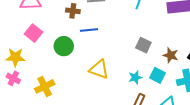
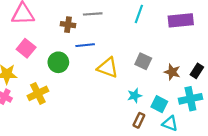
yellow triangle: (99, 69) -> (108, 68), moved
cyan square: (158, 75) -> (159, 104), moved
yellow cross: (45, 86) -> (38, 93), moved

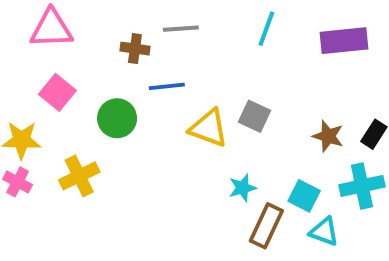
gray square: (143, 61) -> (254, 116), moved
cyan star: (135, 96) -> (242, 188), moved
brown rectangle: (139, 120) -> (266, 226), size x1.5

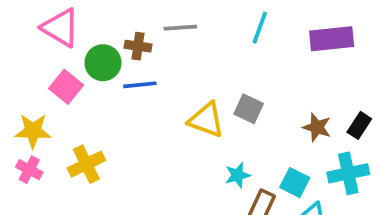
pink triangle: (51, 29) -> (61, 28), turned 33
blue line: (167, 86) -> (140, 85), moved
green circle: (117, 118) -> (103, 63), moved

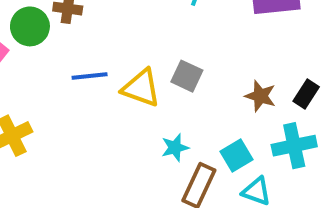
blue line: (140, 85) -> (90, 76), moved
cyan square: (295, 183) -> (237, 156), turned 32

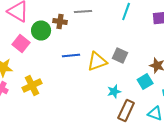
yellow triangle: (141, 88) -> (97, 62), turned -40
cyan square: (237, 156) -> (145, 82), moved

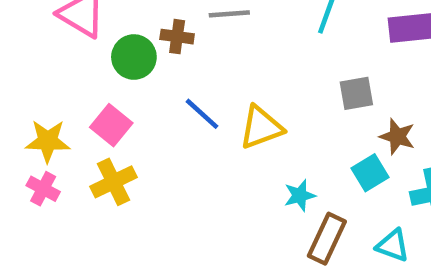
pink square: (21, 44) -> (111, 125), moved
blue line: (71, 56) -> (202, 114), turned 48
gray square: (120, 56) -> (356, 93), moved, turned -35

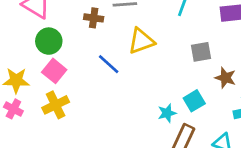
green circle: (134, 57) -> (49, 41), moved
yellow triangle: (261, 127) -> (141, 41), moved
cyan square: (370, 173) -> (194, 101), moved

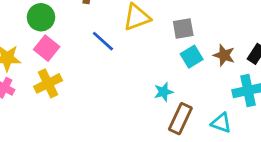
gray square: (201, 52) -> (183, 29), moved
cyan square: (194, 101) -> (192, 57), moved

